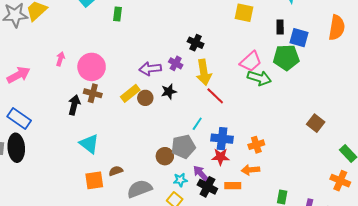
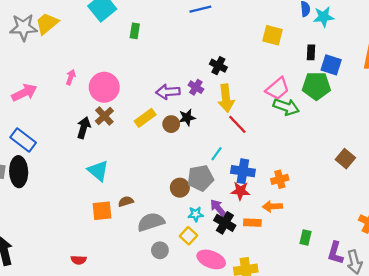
brown cross: (93, 93) -> (104, 116), turned 30
brown circle: (145, 98) -> (171, 124), moved

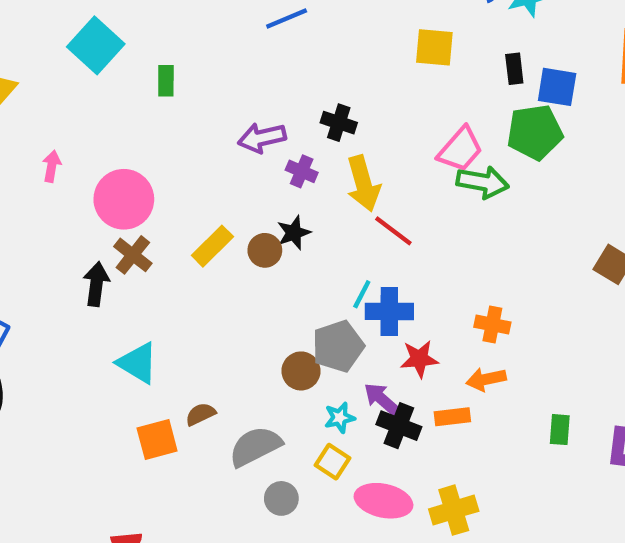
pink arrow: (71, 77) -> (52, 166), moved
purple arrow: (168, 92) -> (262, 138), moved
blue cross: (243, 171) -> (389, 311), moved
orange cross: (280, 179) -> (492, 325), turned 35

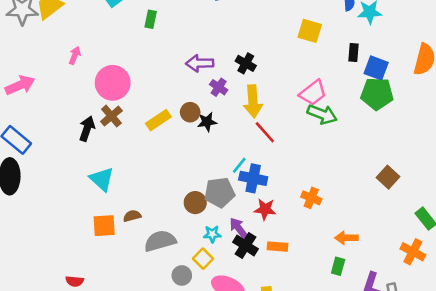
green pentagon: (535, 132) -> (377, 94), moved
brown circle: (265, 250) -> (190, 112), moved
orange arrow: (486, 379) -> (346, 238), moved
gray circle: (281, 498) -> (182, 275), moved

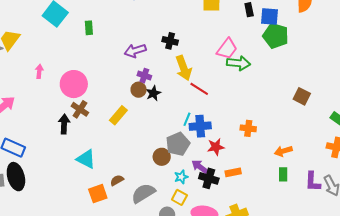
purple cross: (219, 87) -> (144, 76), moved
green pentagon: (377, 94) -> (276, 36), turned 30
yellow rectangle: (158, 120) -> (118, 115), moved

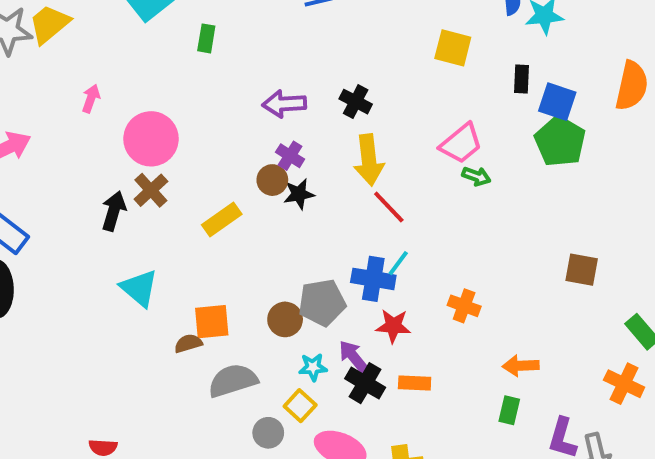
green arrow: (239, 63) -> (476, 176), size x0.6
brown square: (302, 96) -> (582, 270), turned -30
cyan line: (187, 119) -> (398, 263), moved
orange square: (98, 194) -> (212, 322), moved

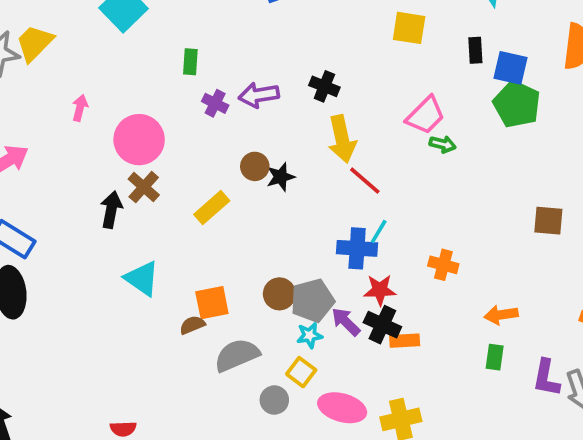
green rectangle: (206, 38) -> (190, 62), moved
purple cross: (290, 156) -> (215, 103), moved
gray pentagon: (322, 303) -> (312, 300), moved
black cross: (365, 383) -> (382, 325), moved

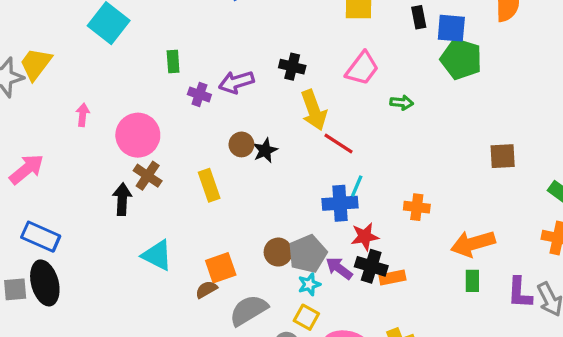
pink trapezoid: (426, 115) -> (362, 68), moved
yellow rectangle: (212, 208) -> (209, 185), turned -60
orange arrow: (501, 315) -> (473, 244), size x1.5

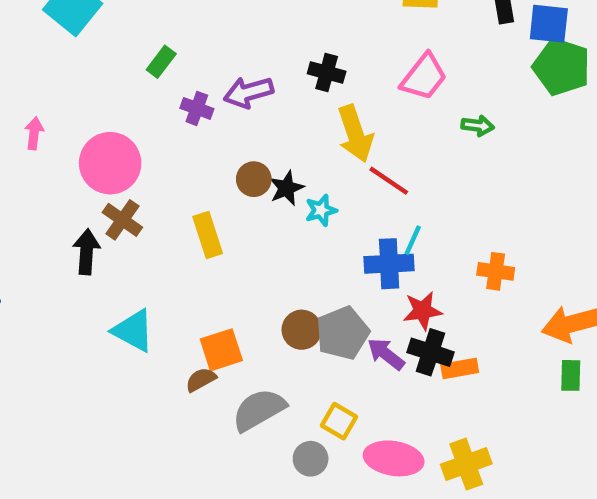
green rectangle: (173, 61) -> (161, 62), turned 40
cyan star: (309, 284) -> (321, 210), moved

